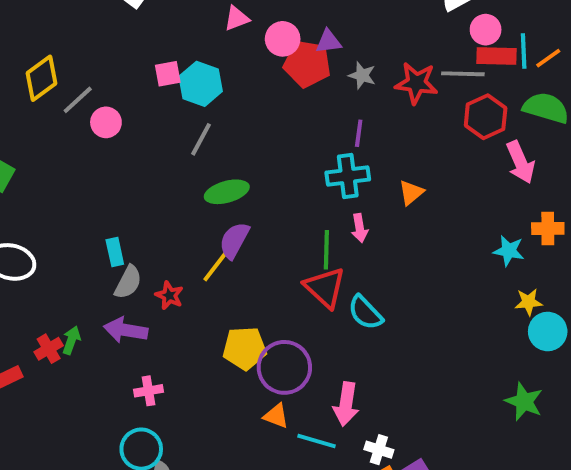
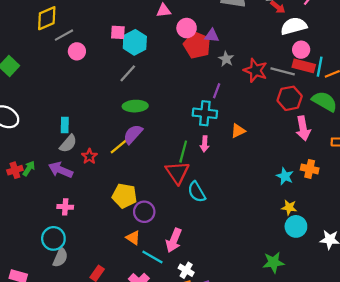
purple circle: (284, 367) -> (144, 212), size x0.7
green star: (524, 402) -> (273, 262), turned 30

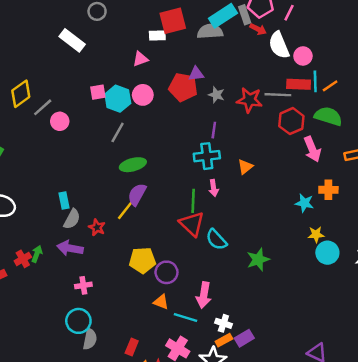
white semicircle: (294, 26) -> (279, 45), turned -85
pink circle: (187, 28) -> (143, 95), moved
pink circle: (301, 50) -> (303, 56), moved
green star: (273, 262) -> (258, 260), moved

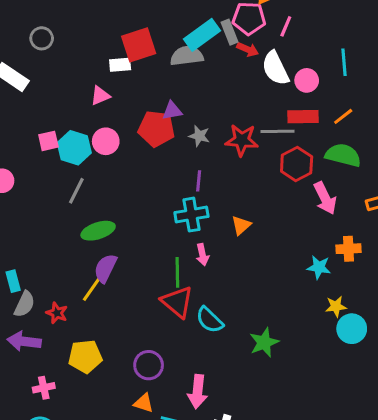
cyan line: (315, 81) -> (344, 62), moved
yellow pentagon: (142, 260) -> (85, 356), moved

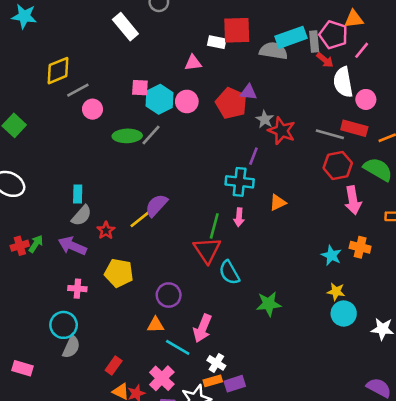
red star: (242, 140) -> (282, 131), moved
green ellipse: (98, 231) -> (127, 136), moved
orange triangle: (144, 403) -> (156, 325), turned -36

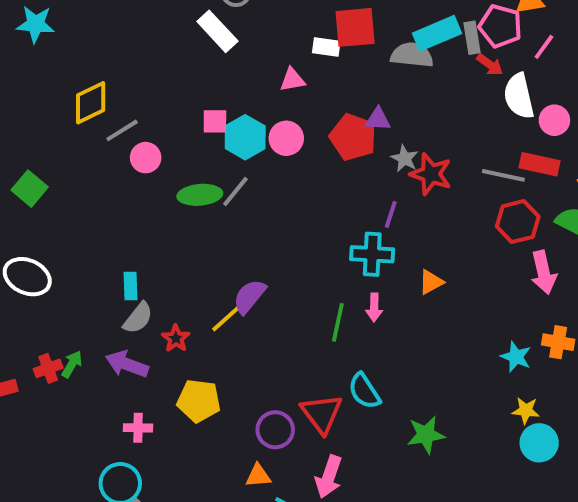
white rectangle: (125, 27) -> (217, 31), moved
red triangle: (207, 250) -> (321, 413), moved

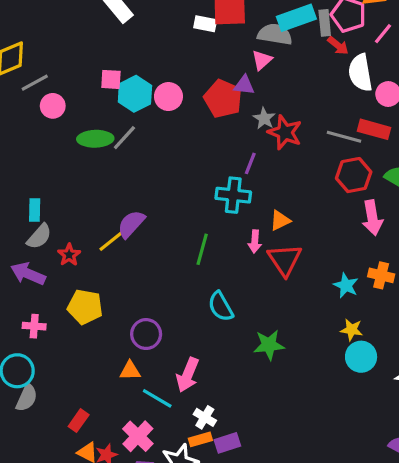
pink triangle: (292, 80) -> (262, 60), moved, turned -35
pink arrow: (374, 307) -> (255, 241), moved
red triangle: (321, 413) -> (285, 260), moved

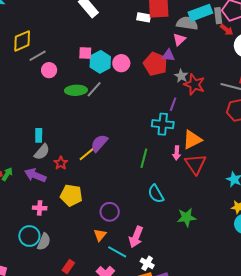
orange triangle: (280, 221) -> (192, 140), size x1.5
orange triangle: (130, 371) -> (100, 235), turned -48
gray semicircle: (27, 398) -> (44, 242), moved

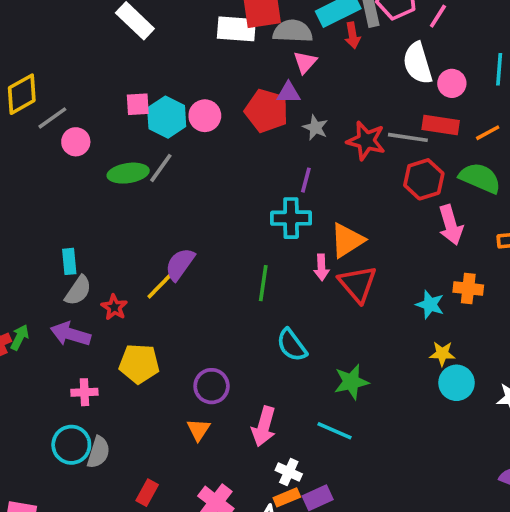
white rectangle: (144, 17) -> (236, 29), size x1.5
gray semicircle: (187, 23) -> (293, 31), moved
red arrow: (227, 30) -> (352, 35), moved, turned 48
red star: (194, 84) -> (366, 141), moved
cyan line: (117, 252) -> (335, 431), moved

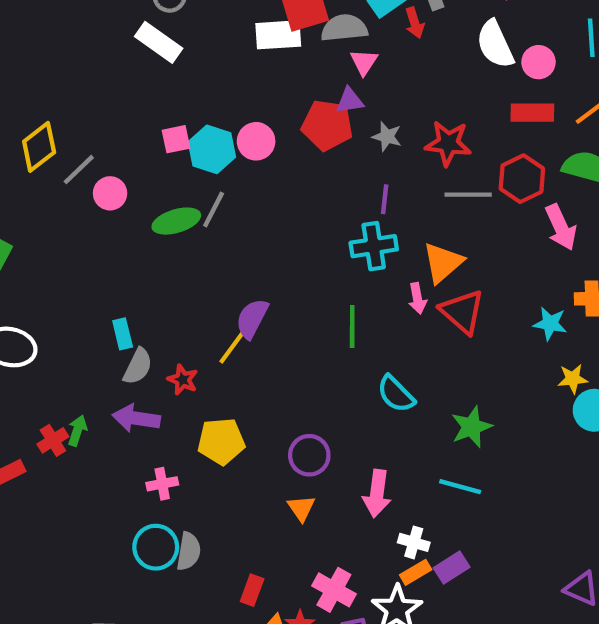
gray line: (408, 137) -> (468, 195), moved

